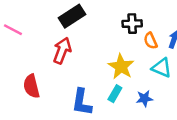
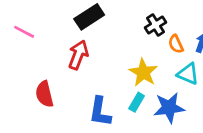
black cross: (132, 24) -> (156, 25), turned -30
blue star: (144, 99) -> (169, 108), size x1.6

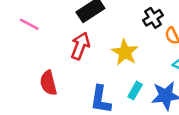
yellow star: (143, 72) -> (125, 52), moved

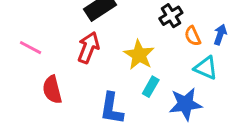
pink line: (29, 24) -> (30, 48), moved
cyan rectangle: (135, 91) -> (151, 87), moved

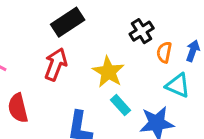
orange semicircle: (193, 36) -> (164, 52), turned 36
cyan rectangle: (151, 87) -> (120, 105), turned -72

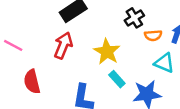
orange semicircle: (164, 52) -> (153, 35), turned -105

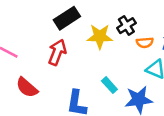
yellow star: (107, 52) -> (100, 36), moved, turned -30
red semicircle: (32, 82) -> (27, 87), turned -35

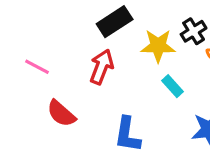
cyan rectangle: (109, 85) -> (173, 86), moved

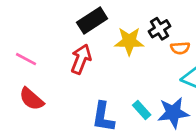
cyan rectangle: (173, 86) -> (142, 110), moved
red semicircle: (61, 114) -> (31, 99), moved

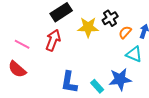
orange semicircle: (180, 48) -> (125, 32), turned 136
pink line: (26, 59) -> (22, 44), moved
cyan rectangle: (142, 110) -> (97, 86), moved

